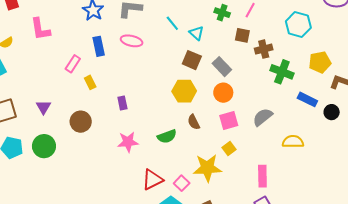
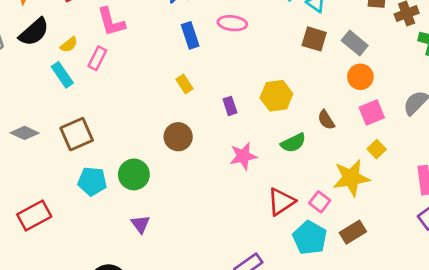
pink rectangle: (73, 64) -> (97, 58), moved
yellow hexagon: (184, 91) -> (276, 96), moved
purple triangle: (43, 107) -> (140, 224), moved

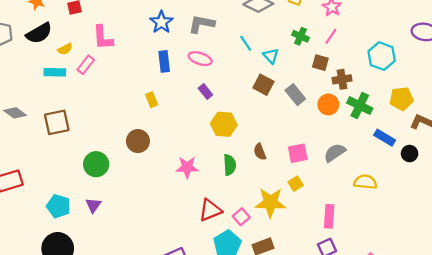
cyan rectangle: (62, 75) -> (55, 72), turned -66
orange circle: (360, 77) -> (328, 104), moved
purple rectangle: (230, 106) -> (205, 92), moved, turned -32
green semicircle: (293, 143) -> (230, 165), turned -78
cyan pentagon: (92, 181) -> (58, 206), moved

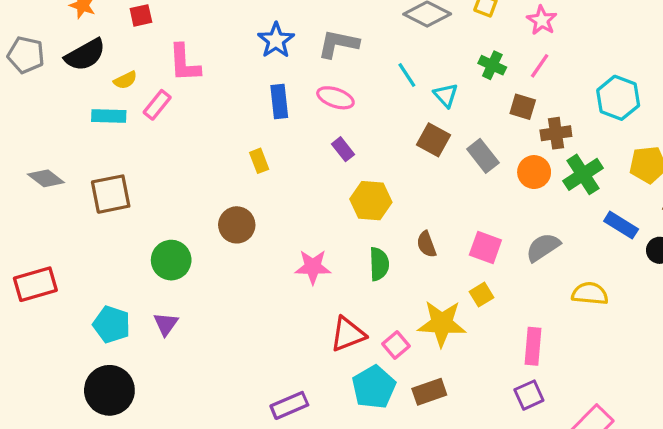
green cross: (360, 106) -> (583, 174), turned 30
pink square: (298, 153) -> (485, 248), turned 30

